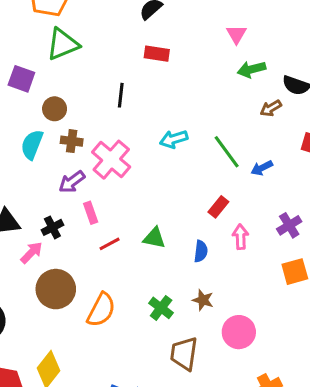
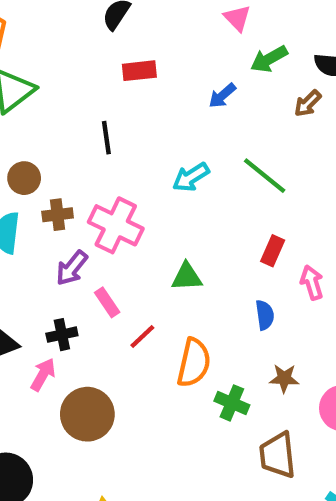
blue arrow: (262, 168) -> (222, 96), moved
black cross: (52, 227) -> (62, 335), turned 30
green triangle: (154, 238) -> (187, 277), moved
orange semicircle: (101, 310) -> (194, 363), moved

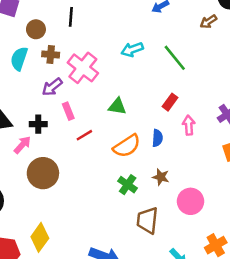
black line: (106, 138) -> (71, 17), moved
orange semicircle: (194, 363) -> (127, 146), moved, turned 32

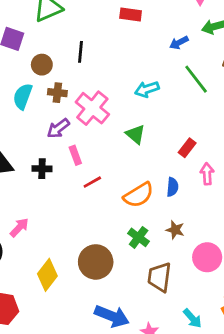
green line: (175, 58) -> (196, 79), moved
green triangle: (117, 106) -> (136, 134), moved, turned 30
pink arrow: (22, 145) -> (19, 227), moved
brown circle: (43, 173) -> (96, 262), moved
yellow diamond: (40, 237) -> (47, 275), moved

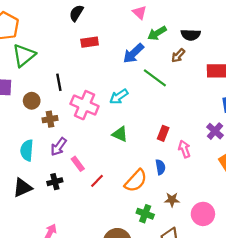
blue arrow: (179, 43) -> (133, 53), size x1.5
cyan semicircle: (23, 96) -> (27, 150), moved
pink cross: (92, 108) -> (85, 105), moved

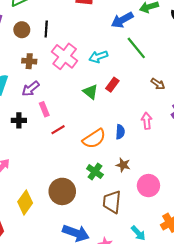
brown arrow: (178, 56) -> (158, 84), moved, turned -112
brown circle: (32, 101) -> (22, 30), moved
red rectangle: (163, 133) -> (112, 85), moved

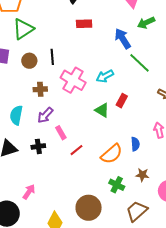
blue arrow: (122, 20) -> (123, 38), turned 95
brown trapezoid: (112, 202) -> (137, 211), turned 50

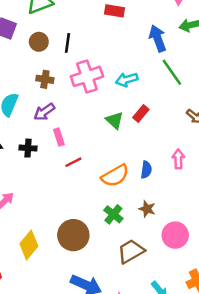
pink cross: (73, 80) -> (87, 76), turned 30

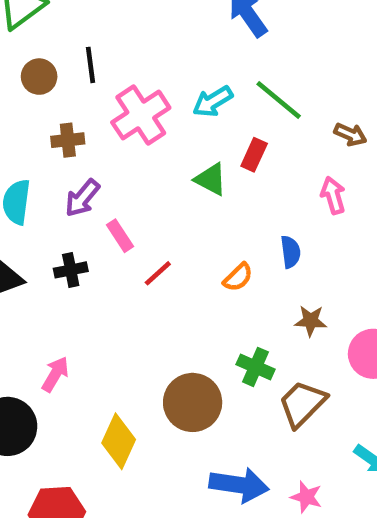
green line: (172, 72) -> (279, 100), moved
pink arrow: (178, 159) -> (333, 195), moved
orange semicircle: (115, 176) -> (238, 277), size x0.6
green cross: (113, 214) -> (255, 367), moved

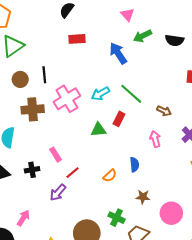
brown cross: (68, 140) -> (33, 109), size x1.5
green triangle: (211, 179) -> (98, 130), turned -35
purple arrow: (82, 198) -> (58, 193), moved

